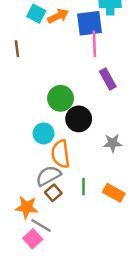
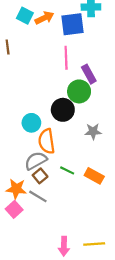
pink line: (94, 44) -> (66, 58), moved
green circle: (61, 98) -> (79, 91), moved
green line: (84, 187) -> (67, 170), turned -64
gray line: (41, 225) -> (38, 196), moved
pink square: (33, 239) -> (14, 209), moved

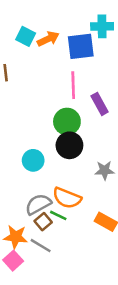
green circle: (79, 91) -> (67, 122), moved
orange semicircle: (47, 141) -> (67, 198), moved, turned -60
green line: (67, 170) -> (58, 215), moved

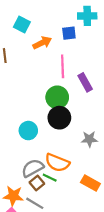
orange arrow: (48, 39) -> (42, 43), moved
blue square: (81, 46) -> (69, 33), size x0.6

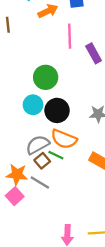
green circle: (57, 97) -> (46, 77), moved
black circle: (59, 118) -> (57, 110), moved

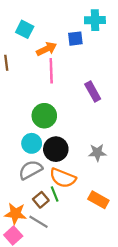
pink line: (70, 36) -> (51, 71), moved
gray semicircle: (38, 145) -> (30, 170), moved
green line: (56, 155) -> (55, 194), turned 42

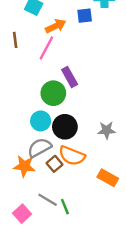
pink line: (51, 71) -> (46, 48), moved, turned 30
purple rectangle: (93, 92) -> (70, 77), moved
green line: (55, 194) -> (65, 207), moved
brown square: (41, 200) -> (54, 164), moved
orange star: (15, 214) -> (24, 166), moved

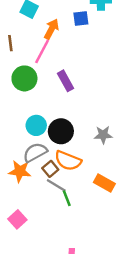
orange arrow: (56, 26) -> (51, 29), turned -36
green circle: (53, 93) -> (24, 78), moved
gray line: (48, 200) -> (56, 185), moved
green line: (65, 207) -> (67, 198), moved

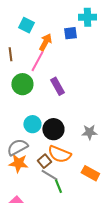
gray semicircle: (35, 152) -> (17, 147), moved

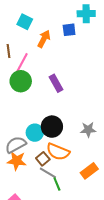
pink line: (37, 61) -> (22, 63), moved
cyan circle: (32, 124) -> (35, 133), moved
orange rectangle: (90, 173) -> (89, 171), turned -66

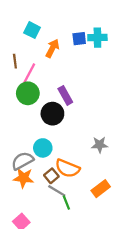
cyan cross: (86, 14) -> (97, 38), moved
black circle: (52, 127) -> (52, 114), moved

